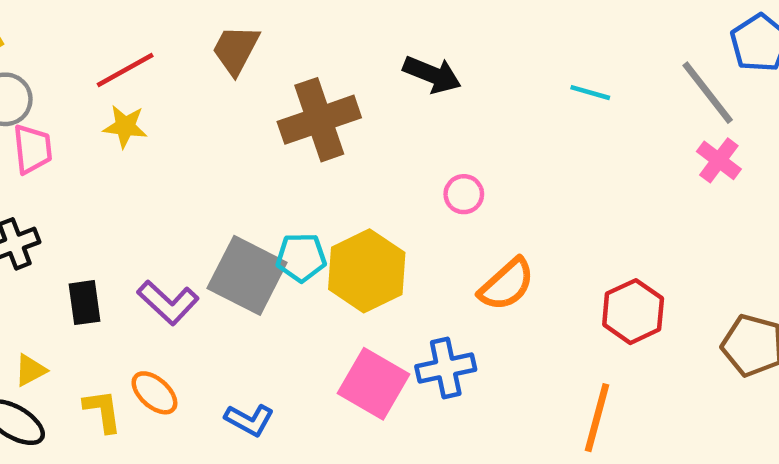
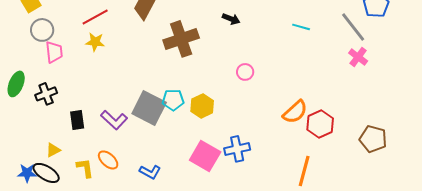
black arrow: (432, 75) -> (231, 19), size x0.7
yellow hexagon: (367, 271) -> (202, 106), size x0.7
orange semicircle: (507, 284) -> (295, 112), moved

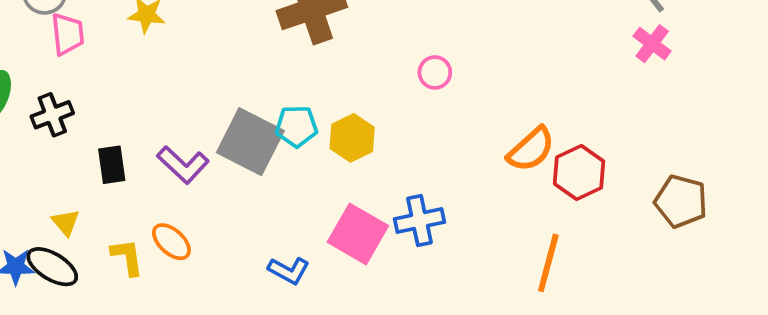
yellow triangle: (53, 150) -> (66, 222), turned -42
blue L-shape: (150, 172) -> (289, 270), moved

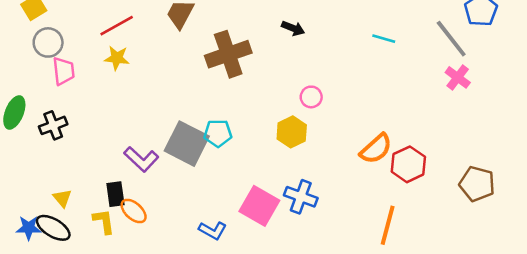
yellow hexagon: (352, 138) -> (292, 132), moved
black rectangle: (112, 165) -> (115, 194), moved
blue cross: (419, 221) -> (301, 197), turned 32

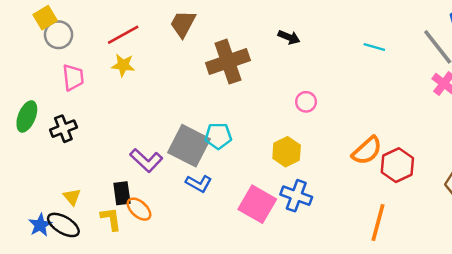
gray circle: (48, 42) -> (59, 35), moved
yellow hexagon: (292, 132) -> (287, 152), moved
blue star: (29, 228) -> (40, 225), turned -30
blue L-shape: (213, 230) -> (199, 183), moved

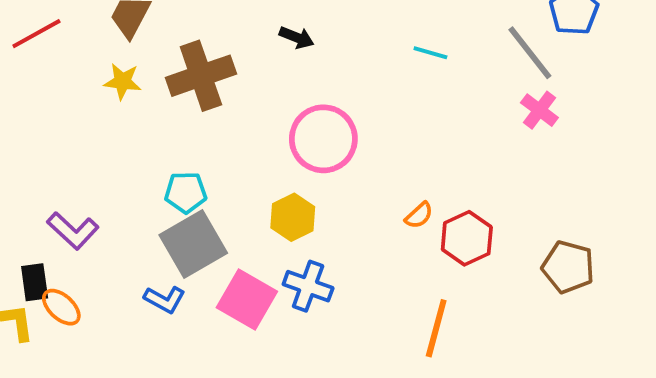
yellow star: (123, 65) -> (123, 81), moved
pink circle: (306, 102) -> (323, 139), size x2.0
gray square: (189, 146) -> (193, 244), moved, turned 33
orange semicircle: (367, 151) -> (419, 215), size x0.6
blue L-shape: (199, 183) -> (165, 299), moved

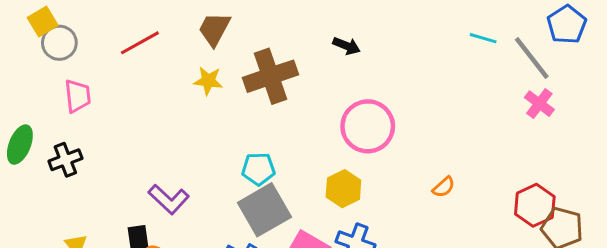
cyan line: (430, 53) -> (483, 38), moved
red hexagon: (467, 238) -> (535, 205), moved

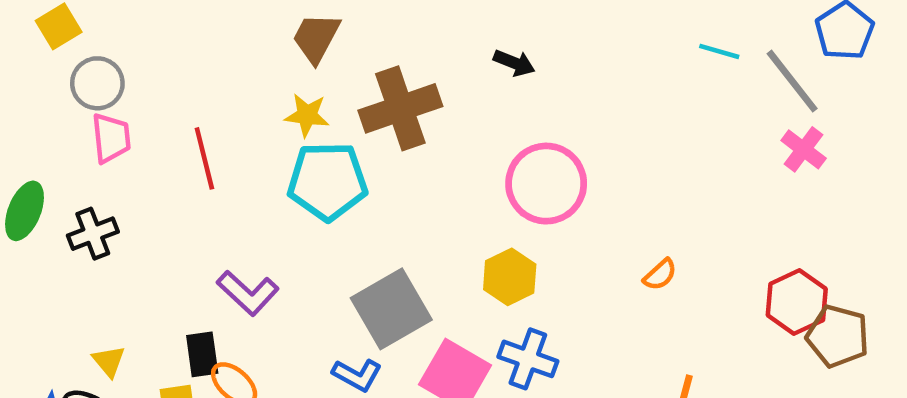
gray circle: (59, 43) -> (97, 83), moved
red line: (140, 43) -> (204, 158), moved, turned -75
cyan pentagon: (258, 169) -> (327, 181), moved, size x1.6

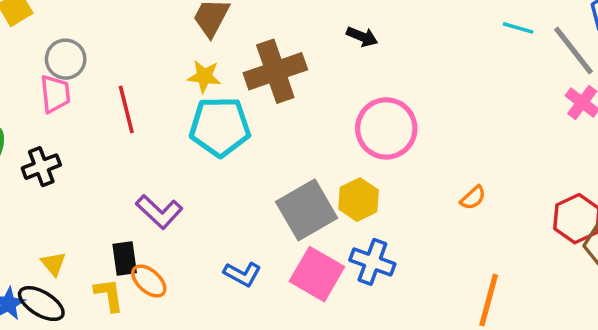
gray circle: (97, 83) -> (66, 59), moved
gray square: (391, 309) -> (307, 210), moved

